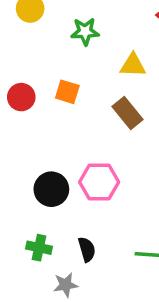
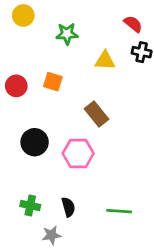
brown rectangle: (128, 113) -> (97, 114), moved
black circle: (51, 189) -> (35, 142), moved

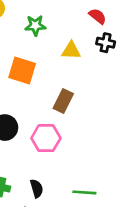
orange square: (53, 82) -> (22, 71), size x1.5
brown rectangle: (97, 114) -> (63, 101), turned 65

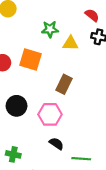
green star: (35, 25) -> (50, 29), moved
black semicircle: (37, 188) -> (56, 144), moved, turned -40

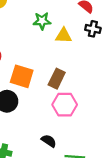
orange square: (31, 59) -> (22, 76), moved
pink hexagon: (50, 114) -> (65, 105), moved

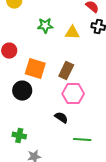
green star: (42, 21) -> (45, 26), moved
black semicircle: (49, 141) -> (61, 118), moved

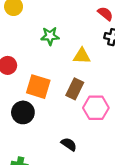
yellow triangle: (72, 33) -> (82, 56), moved
pink hexagon: (73, 94) -> (96, 108), moved

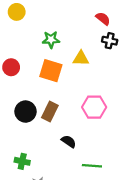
orange square: (38, 87) -> (51, 71), moved
brown rectangle: (75, 89) -> (50, 112), moved

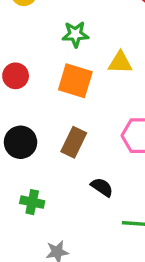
black circle: (26, 112) -> (21, 142), moved
green cross: (22, 161) -> (32, 202), moved

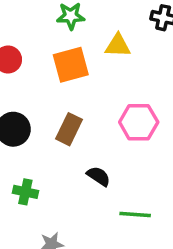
orange square: (75, 81) -> (71, 65), turned -32

